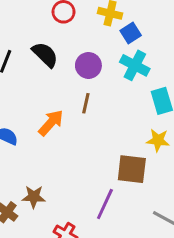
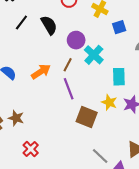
blue square: (131, 33) -> (119, 27), moved
cyan cross: (135, 65) -> (94, 55), moved
purple line: (105, 204) -> (69, 89), moved, turned -60

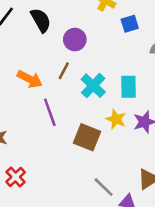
cyan cross: (94, 55) -> (93, 86), moved
orange arrow: (41, 72) -> (30, 79), turned 60
purple line: (69, 89) -> (50, 112), moved

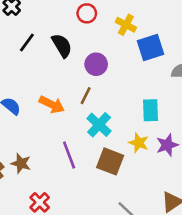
blue square: (130, 24) -> (151, 47), size x1.5
cyan cross: (93, 86) -> (99, 125), moved
purple line: (50, 112) -> (69, 155), moved

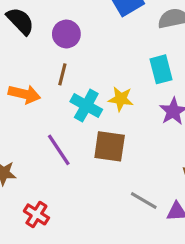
cyan rectangle: (151, 110) -> (161, 69), moved
yellow star: (139, 143) -> (121, 99), moved

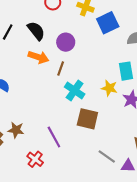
orange arrow: (24, 94) -> (38, 57), moved
yellow star: (121, 99) -> (109, 88), moved
purple line: (59, 150) -> (54, 137), moved

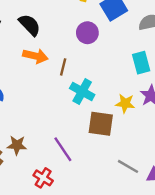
purple circle: (66, 42) -> (87, 33), moved
yellow star: (109, 88) -> (125, 103), moved

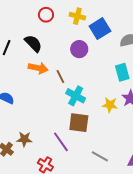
brown line: (63, 67) -> (60, 76), turned -40
brown square: (101, 124) -> (79, 123), moved
gray line: (128, 166) -> (100, 156), moved

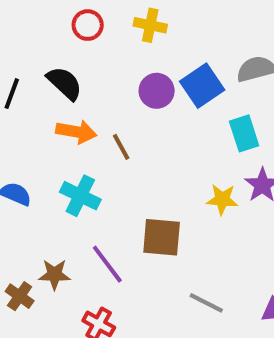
blue square: (100, 29) -> (202, 86), moved
cyan cross: (76, 96) -> (80, 196), moved
purple line: (61, 142) -> (107, 264), moved

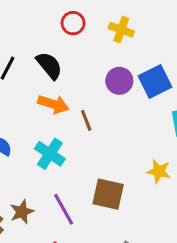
brown star: (54, 274) -> (22, 212), turned -30

